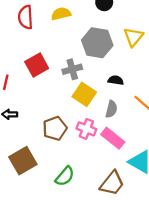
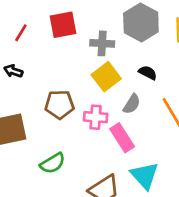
pink cross: (86, 129) -> (96, 117), turned -36

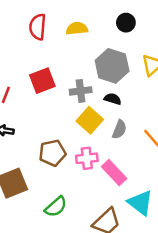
black semicircle: (148, 73) -> (113, 99), moved
gray semicircle: (132, 104) -> (119, 129), moved

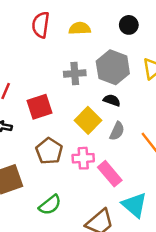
red square: (42, 81) -> (39, 107), moved
gray cross: (81, 91) -> (75, 74), moved
brown pentagon: (52, 153) -> (49, 151), turned -30

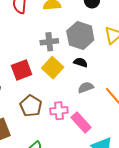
yellow square: (88, 120) -> (53, 68), moved
gray semicircle: (117, 131) -> (86, 87), turned -133

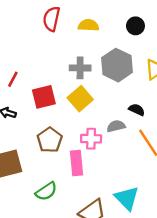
black semicircle: (81, 62) -> (137, 110), moved
pink cross: (59, 111) -> (91, 139), moved
pink rectangle: (81, 122) -> (77, 163), moved, turned 30

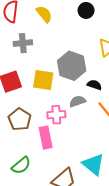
yellow semicircle: (88, 25) -> (44, 14), turned 54
gray hexagon: (117, 65) -> (72, 66), moved
gray cross: (80, 68) -> (23, 43), moved
yellow square: (80, 99) -> (43, 80), turned -35

